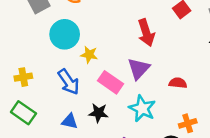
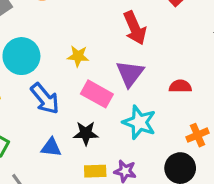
cyan circle: (65, 34) -> (21, 56), moved
yellow star: (89, 55) -> (78, 56), moved

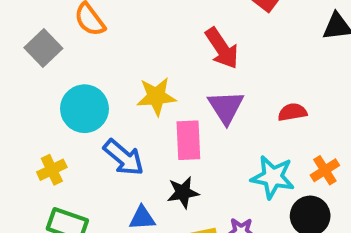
yellow star: (78, 56) -> (156, 96), size x1.4
pink rectangle: (97, 94) -> (188, 140), turned 68
cyan star: (139, 122) -> (273, 177), moved

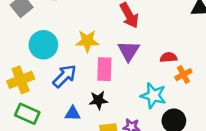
blue arrow: (124, 157) -> (64, 76), turned -90
yellow cross: (52, 170) -> (21, 80), size x1.5
orange cross: (325, 170) -> (183, 75), moved

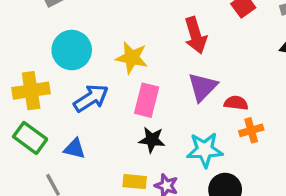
purple triangle: (129, 51) -> (203, 87), moved
cyan star: (153, 96) -> (205, 150), turned -30
black star: (98, 100) -> (152, 140), moved
blue triangle: (73, 113) -> (74, 149), moved

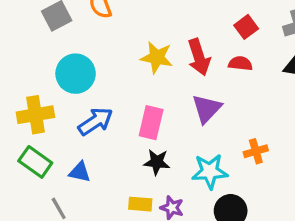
yellow star: (132, 58) -> (157, 57), moved
red semicircle: (236, 103) -> (240, 63), moved

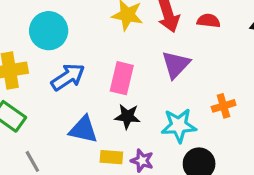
blue triangle: (80, 172) -> (83, 130), moved, size x1.4

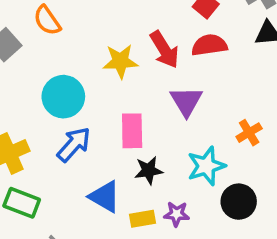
red semicircle: (209, 21) -> (209, 45), size x1.4
cyan circle: (49, 31) -> (63, 97), moved
blue triangle: (83, 130) -> (105, 197), turned 32

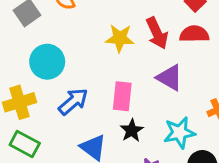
cyan circle: (63, 97) -> (47, 62), moved
purple triangle: (186, 101) -> (170, 78), turned -36
black star: (149, 170) -> (132, 130), turned -30

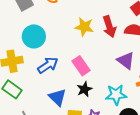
purple triangle: (170, 78) -> (126, 61), moved
pink rectangle: (122, 96) -> (81, 66), turned -48

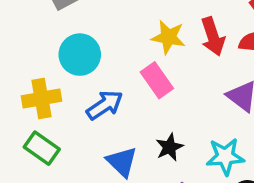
pink rectangle: (81, 66) -> (157, 80), moved

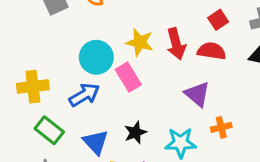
cyan circle: (80, 55) -> (96, 57), moved
green rectangle: (42, 148) -> (49, 130), moved

